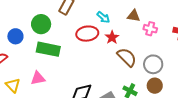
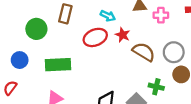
green circle: (41, 24) -> (36, 29), moved

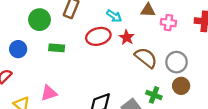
green rectangle: (58, 65) -> (57, 48), moved, size x0.6

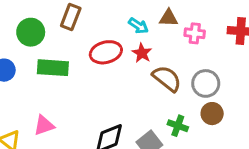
cyan arrow: (114, 16) -> (138, 26), moved
green rectangle: (57, 48) -> (53, 68), size x1.5

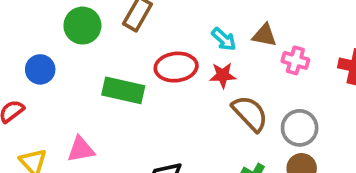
red star: (142, 53) -> (223, 75), turned 30
green rectangle: (53, 68) -> (123, 90), moved

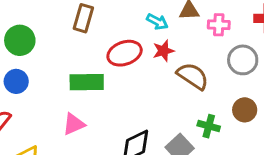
green circle: (82, 26) -> (20, 40), moved
gray circle: (300, 128) -> (243, 60), moved
pink triangle: (81, 149) -> (74, 124), moved

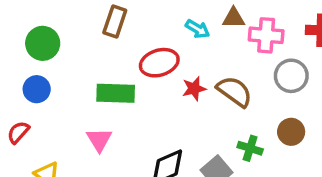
pink cross: (219, 25) -> (266, 35), size x1.4
red star: (163, 51) -> (194, 89), moved
pink triangle: (74, 124) -> (99, 140), turned -40

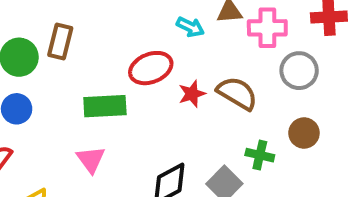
brown rectangle: (115, 22) -> (60, 41), moved

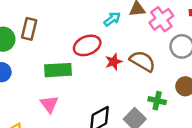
cyan arrow: (190, 27) -> (112, 19), turned -63
pink cross: (267, 28) -> (161, 19), turned -35

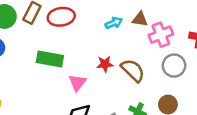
red ellipse: (87, 45) -> (61, 17), moved
pink triangle: (49, 104) -> (77, 83), moved

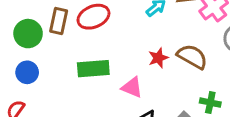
pink triangle: (77, 83) -> (132, 87), turned -30

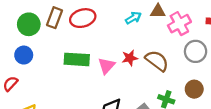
pink triangle: (132, 87) -> (106, 66), moved, turned 42

